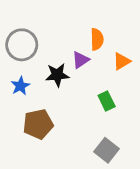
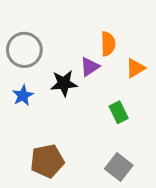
brown pentagon: (38, 124) -> (47, 161), moved

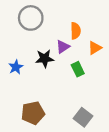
gray circle: (24, 50) -> (31, 18), moved
green rectangle: (119, 112) -> (78, 69), moved

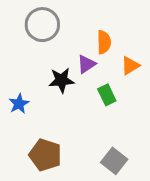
blue star: (16, 67) -> (19, 104), moved
brown pentagon: (33, 113) -> (45, 155), turned 30

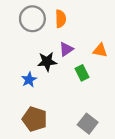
orange semicircle: (104, 42) -> (61, 19), moved
orange triangle: (130, 66) -> (100, 50), turned 42
blue star: (19, 104) -> (29, 80), moved

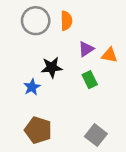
purple triangle: (66, 49) -> (86, 49), moved

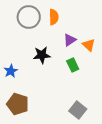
orange triangle: (109, 55) -> (89, 45), turned 32
blue star: (32, 87) -> (11, 71), moved
brown pentagon: (38, 130) -> (18, 104), moved

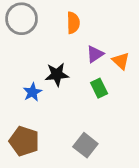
gray circle: (29, 17) -> (22, 19), moved
blue star: (11, 71) -> (32, 92), moved
gray square: (78, 110) -> (85, 145), moved

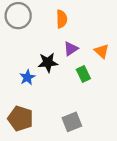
purple triangle: (95, 54) -> (71, 49), moved
gray square: (85, 145) -> (72, 122), turned 30

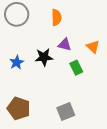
purple triangle: (71, 49) -> (65, 45), turned 48
blue star: (27, 77) -> (17, 62), moved

